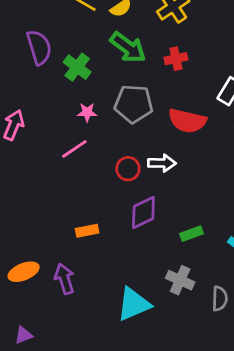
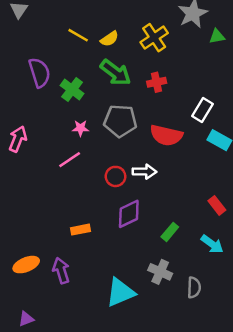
green rectangle: (191, 234) -> (170, 232), turned -30

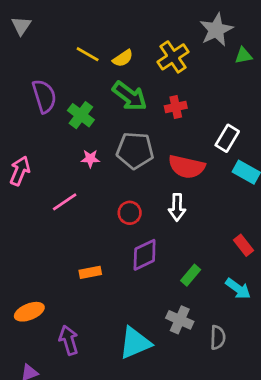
pink line: (70, 160) -> (65, 202), moved
white arrow: (144, 172) -> (177, 207), moved, turned 90
purple arrow: (61, 271) -> (69, 340), moved

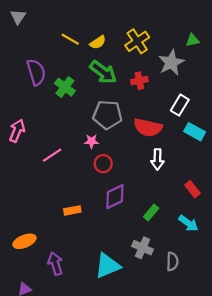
gray star: (216, 30) -> (171, 63), moved
pink star: (90, 159) -> (91, 141), moved
white arrow: (177, 207) -> (157, 159), moved

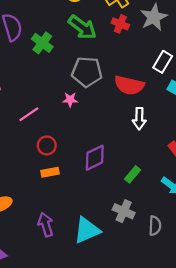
red cross: (139, 81) -> (120, 24), moved, turned 35
red circle: (103, 164) -> (47, 145), moved
purple arrow: (55, 264) -> (46, 225), moved

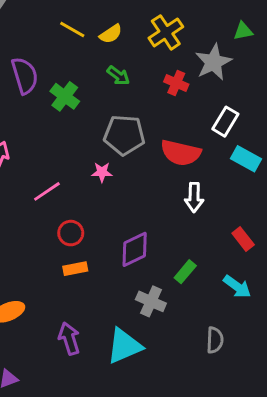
red cross: (120, 24) -> (176, 83), moved
green arrow: (82, 27) -> (118, 76), size x0.6
gray cross: (124, 211) -> (151, 301), moved

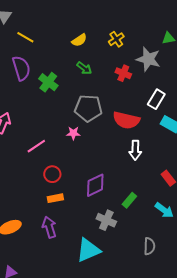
yellow line: (72, 29) -> (25, 37), moved
yellow cross: (166, 32) -> (116, 39), size x0.7
gray star: (213, 62) -> (148, 59), turned -30
purple arrow: (69, 339) -> (49, 227), moved

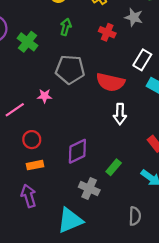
gray star: (148, 59) -> (134, 17), size x0.7
green arrow: (84, 68) -> (66, 27), turned -112
pink star: (73, 133) -> (45, 96), moved

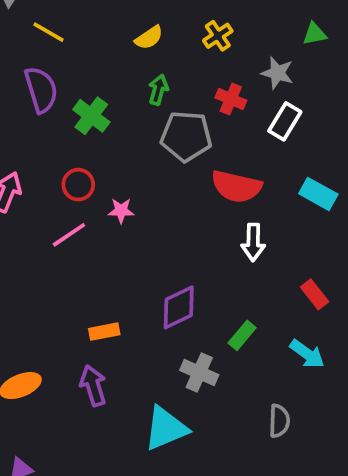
white rectangle: (142, 60) -> (285, 121), moved
gray pentagon: (70, 69) -> (186, 136), moved
red circle: (32, 140) -> (78, 185), moved

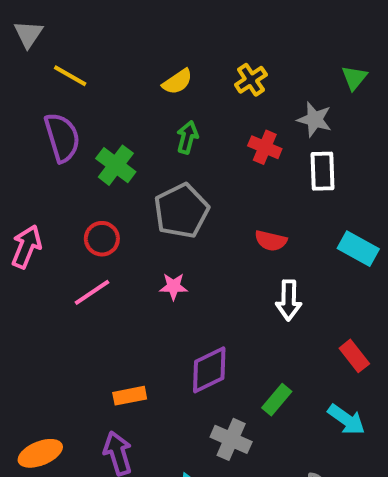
green triangle: (315, 34) -> (354, 78), turned -40
white rectangle: (285, 121) -> (322, 171), turned -33
gray pentagon: (186, 136) -> (181, 211), moved, turned -30
red semicircle: (236, 186) -> (271, 241), size x0.6
pink star: (121, 211) -> (173, 286), moved

